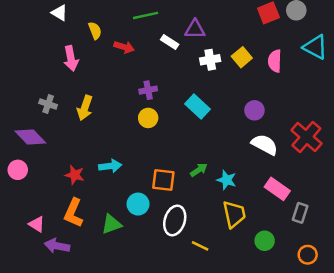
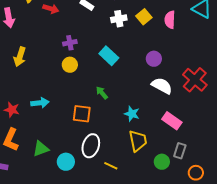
green arrow: (199, 170) -> (102, 93), moved, turned -96
cyan circle: (138, 204) -> (66, 162), moved
gray rectangle: (300, 213) -> (180, 151), moved

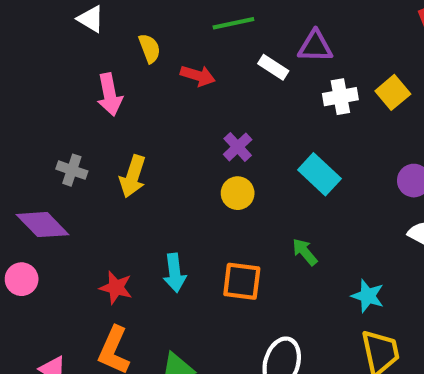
purple cross: (70, 43) -> (238, 147), turned -32
cyan arrow: (40, 103) -> (175, 273), turned 90
orange square: (82, 114) -> (242, 281), moved

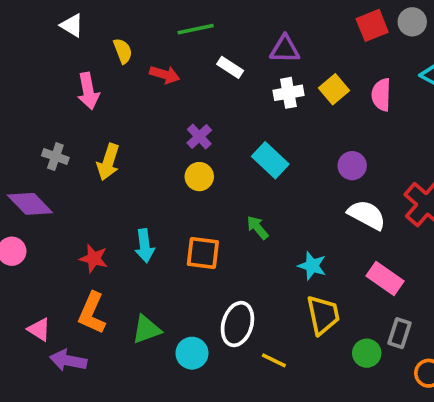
purple triangle: (315, 46) -> (285, 49), moved

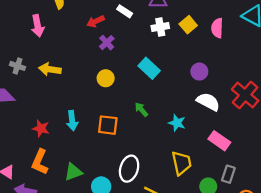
red arrow: (165, 75) -> (96, 21), moved, turned 138
purple cross: (199, 137) -> (107, 43), moved
yellow arrow: (108, 162) -> (50, 69), turned 80
cyan star: (312, 266) -> (177, 123), moved

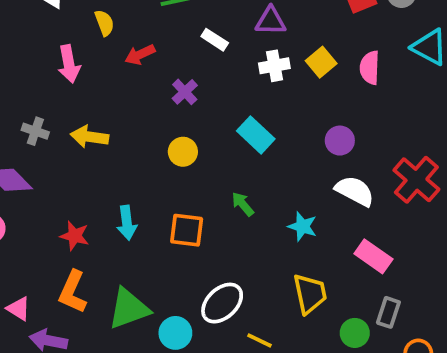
red arrow: (96, 21) -> (140, 55), moved
white ellipse: (129, 169) -> (222, 303), turned 30
green triangle: (73, 172) -> (129, 309), size x1.4

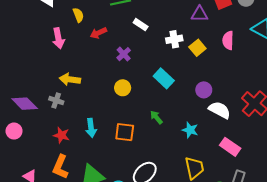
purple triangle: (271, 21) -> (200, 14), moved
yellow square: (321, 62) -> (197, 48), moved
gray cross: (35, 131) -> (56, 100), moved
purple circle: (340, 141) -> (204, 90), moved

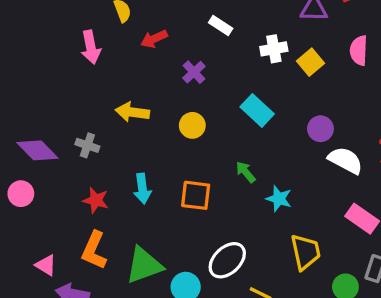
yellow arrow: (70, 79) -> (132, 112), moved
cyan star: (190, 130) -> (279, 199), moved

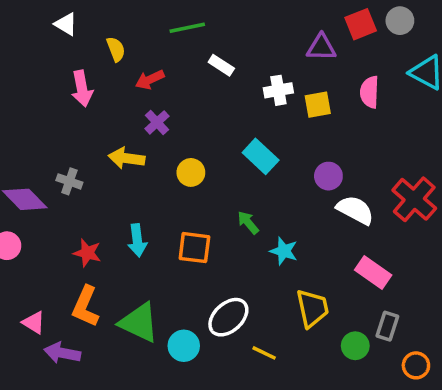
yellow square: (310, 62) -> (318, 105), turned 30
purple cross: (194, 72) -> (157, 122), moved
gray cross: (87, 145) -> (69, 181), moved
green triangle: (144, 265) -> (139, 323), turned 45

